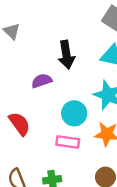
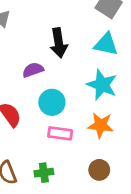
cyan circle: (74, 113) -> (52, 102), moved

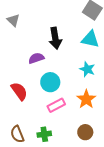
cyan star: (102, 85) -> (87, 69), size x0.7
orange star: (101, 125) -> (86, 99), turned 30
pink rectangle: (60, 133) -> (56, 105), turned -36

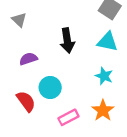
purple semicircle: (36, 58) -> (28, 59), moved
cyan circle: (50, 82) -> (50, 87), moved

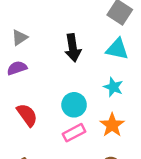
gray triangle: (19, 20) -> (19, 38), moved, turned 42
purple semicircle: (28, 59) -> (17, 68), moved
cyan circle: (50, 87) -> (74, 105), moved

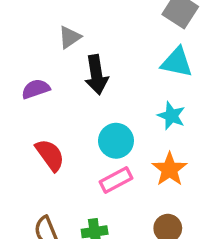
gray triangle: (19, 38) -> (70, 37), moved
black arrow: (73, 48) -> (96, 75), moved

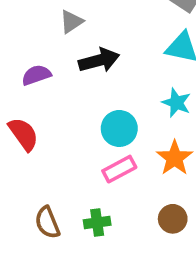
black arrow: (96, 75) -> (99, 60), turned -96
red semicircle: (50, 155) -> (23, 134), moved

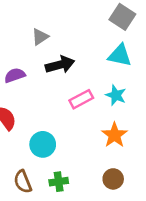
cyan circle: (119, 128) -> (43, 144), moved
pink rectangle: (119, 169) -> (81, 99), moved

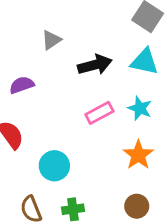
black arrow: (60, 65) -> (95, 65), moved

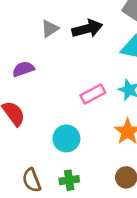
black arrow: (95, 65) -> (87, 29), moved
cyan circle: (54, 166) -> (66, 138), moved

